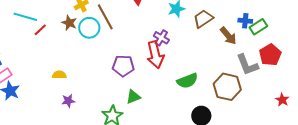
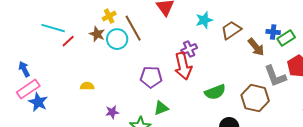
purple cross: (161, 38) -> (189, 49), turned 35
purple star: (68, 101) -> (112, 112), moved

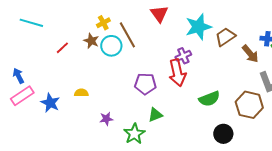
cyan star: (204, 20) -> (198, 27), size x1.5
cyan line: (53, 28) -> (31, 23), moved
blue star: (38, 102) -> (50, 103), moved

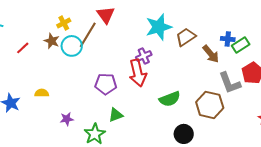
red triangle: (159, 14) -> (106, 15), moved
brown line: (127, 35) -> (88, 35), turned 60

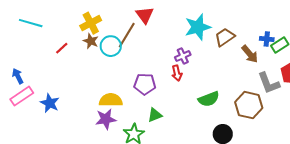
yellow cross: (64, 23) -> (91, 23), moved, size x1.5
red arrow: (138, 73) -> (177, 73), size x0.6
yellow semicircle: (42, 93) -> (111, 100), moved, size x1.6
purple star: (67, 119) -> (106, 119), size x1.5

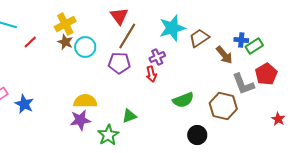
brown line: (127, 35) -> (127, 36), moved
red line: (62, 48) -> (30, 42), moved
purple pentagon: (145, 84) -> (119, 63), moved

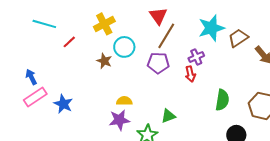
brown star: (65, 42) -> (104, 61), moved
green semicircle: (183, 100) -> (222, 100), turned -60
yellow semicircle: (85, 101) -> (124, 101), size x0.7

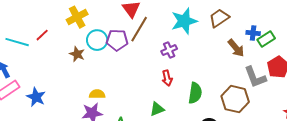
cyan line: (44, 24) -> (17, 42), moved
brown trapezoid: (238, 38) -> (219, 18), moved
purple pentagon: (158, 63) -> (117, 40), moved
red arrow: (190, 74) -> (167, 78), moved
green triangle: (168, 116) -> (157, 109), moved

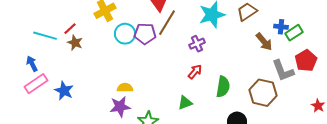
brown star: (77, 54) -> (75, 43), moved
red arrow: (167, 78) -> (195, 72), turned -126

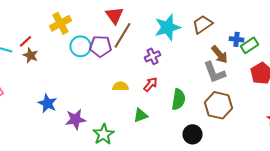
gray L-shape: (283, 71) -> (214, 72), moved
yellow semicircle: (125, 88) -> (120, 86), moved
blue star: (64, 91) -> (48, 103), moved

